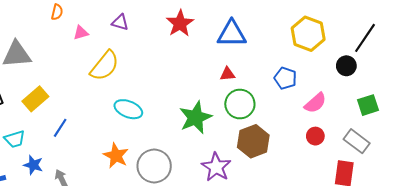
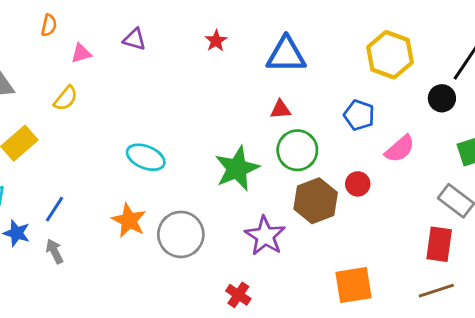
red star: (180, 23) -> (216, 41), size x0.6
yellow semicircle: (105, 66) -> (66, 98), moved, size x0.6
blue line: (60, 128) -> (54, 209), moved
red circle: (315, 136) -> (358, 184), moved

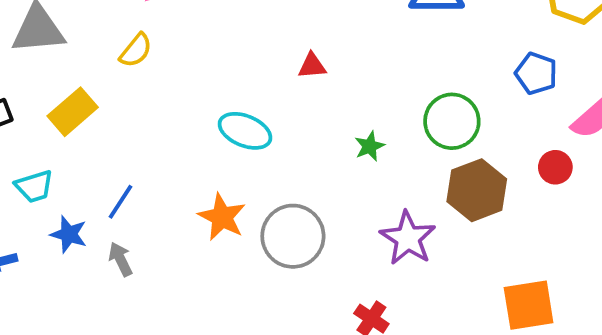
red triangle: (280, 110) -> (312, 66), moved
green star: (237, 168) -> (370, 146), size x0.5
red circle: (358, 184) -> (555, 167), moved

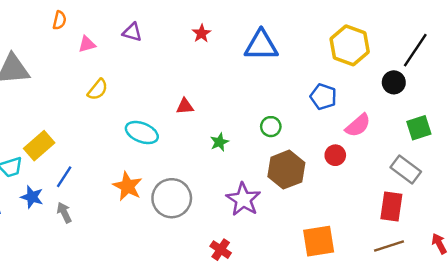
yellow semicircle: (136, 50) -> (98, 90), moved
red triangle: (312, 66) -> (185, 106), moved
yellow rectangle: (73, 112) -> (39, 146), moved
green circle: (452, 121) -> (271, 127), size x0.6

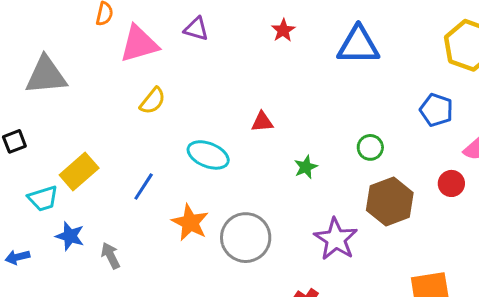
pink triangle: (87, 44) -> (139, 44), size x1.8
blue line: (64, 177) -> (144, 186), moved

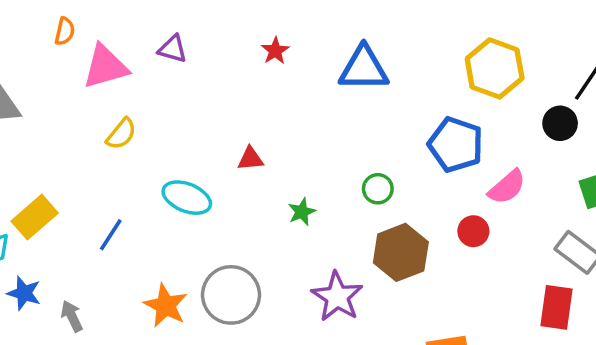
blue pentagon: (436, 110) -> (456, 145), size x1.4
orange star: (190, 223) -> (166, 306), moved

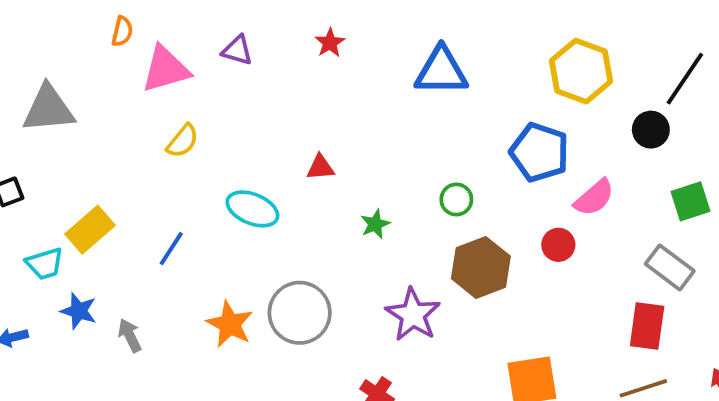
red star: (275, 51) -> (330, 43), moved

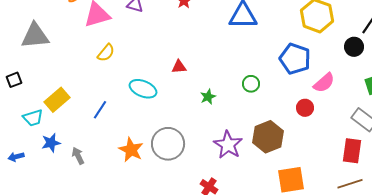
brown hexagon: (481, 267) -> (268, 137), moved
blue star: (79, 311) -> (51, 143), turned -30

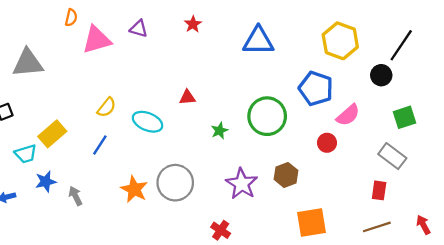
yellow semicircle: (106, 53) -> (107, 107), moved
green circle: (251, 84) -> (267, 116), size x2.0
brown hexagon: (268, 137) -> (286, 175), size x0.7
red rectangle: (352, 151) -> (379, 190), size x0.7

